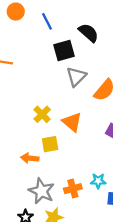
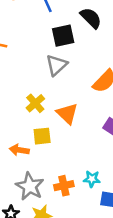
gray triangle: (76, 77) -> (56, 65), moved

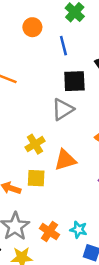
orange triangle: (67, 114) -> (65, 160), turned 50
orange cross: (64, 186) -> (49, 231), turned 36

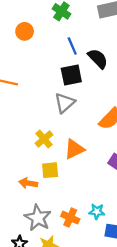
blue line: (63, 46) -> (72, 46), moved

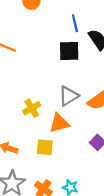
gray triangle: (65, 103) -> (68, 96), moved
yellow square: (50, 170) -> (45, 147), moved

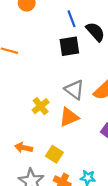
gray triangle: (68, 96) -> (74, 90), turned -45
yellow square: (45, 147) -> (54, 154), moved, turned 35

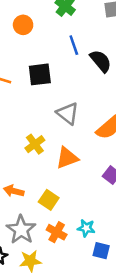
black square: (69, 46) -> (40, 74), moved
gray triangle: (74, 90) -> (68, 113), moved

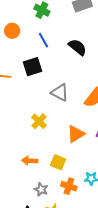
blue line: (74, 45) -> (43, 40), moved
orange triangle: (67, 158) -> (76, 134), moved
gray star: (21, 230) -> (41, 189), size x0.6

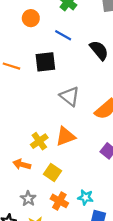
blue line: (43, 40) -> (63, 35), turned -42
yellow cross: (39, 121) -> (39, 141), moved
orange triangle: (76, 134) -> (65, 136), moved

